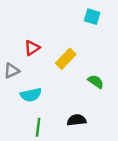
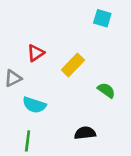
cyan semicircle: (31, 95) -> (34, 105), turned 30
green line: (38, 127) -> (28, 141), moved

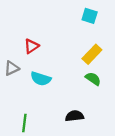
yellow rectangle: (73, 65) -> (92, 54), moved
cyan semicircle: (34, 105) -> (41, 79), moved

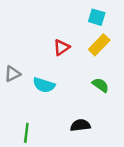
red triangle: (31, 46) -> (61, 47), moved
yellow rectangle: (92, 54) -> (99, 45), moved

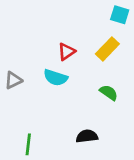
cyan square: (97, 17) -> (120, 15), moved
cyan semicircle: (44, 85) -> (56, 78), moved

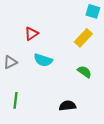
red triangle: (66, 52) -> (31, 34), moved
green line: (28, 144) -> (16, 100), moved

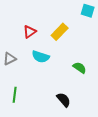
yellow rectangle: (83, 38) -> (60, 32), moved
black semicircle: (67, 106) -> (64, 100), turned 56

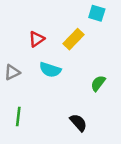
cyan square: (88, 11) -> (97, 13), moved
green semicircle: (80, 68) -> (98, 83), turned -88

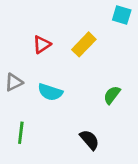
cyan square: (97, 13) -> (122, 15), moved
cyan semicircle: (50, 70) -> (50, 92), moved

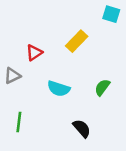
red triangle: (42, 44) -> (34, 53), moved
cyan semicircle: (50, 92) -> (59, 89), moved

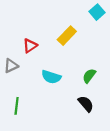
cyan square: (111, 14) -> (97, 12), turned 32
black semicircle: (82, 128) -> (86, 104), moved

